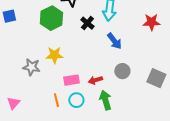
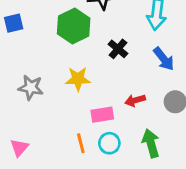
black cross: (87, 23) -> (118, 49), moved
gray star: (31, 67) -> (31, 87), moved
red arrow: (95, 80) -> (135, 100), moved

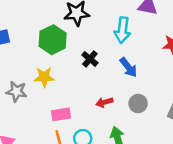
yellow star: (78, 79) -> (44, 77), moved
pink rectangle: (102, 115) -> (61, 114), moved

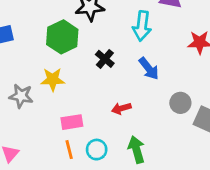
gray circle: (138, 104) -> (180, 103), moved

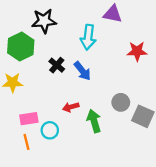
blue arrow: (149, 69) -> (82, 71), moved
cyan circle: (97, 150) -> (50, 130), moved
green arrow: (136, 150) -> (94, 121), moved

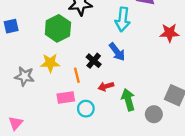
black cross: (57, 65) -> (94, 61), moved
gray circle: (121, 102) -> (154, 114), moved
orange line: (27, 142) -> (77, 75), moved

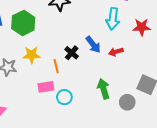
cyan arrow: (123, 19) -> (113, 19), moved
green hexagon: (58, 28) -> (23, 23), moved
red arrow: (106, 86) -> (116, 52), moved

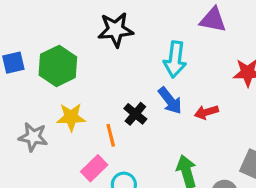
cyan arrow: (113, 19) -> (175, 59), moved
pink rectangle: (46, 87) -> (94, 168), turned -35

